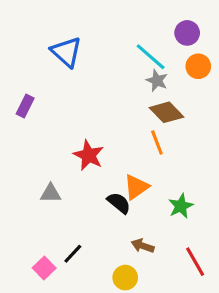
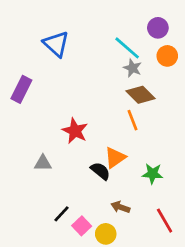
purple rectangle: (25, 106) -> (21, 89), size x1.4
green star: (181, 206) -> (153, 174), turned 30
pink square: (44, 268) -> (82, 226), moved

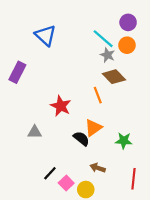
orange circle: (167, 56) -> (127, 45), moved
orange line: (132, 120) -> (98, 95), moved
red line: (165, 221) -> (133, 179), turned 36

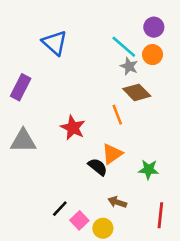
gray triangle: (35, 132) -> (23, 141), moved, size x1.5

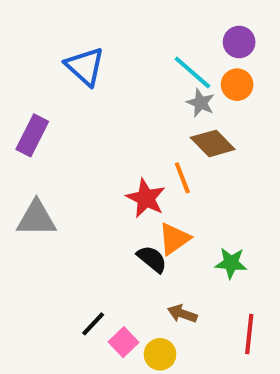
red star: (73, 128) -> (146, 198), moved

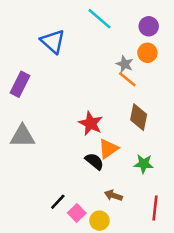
cyan line: (192, 72) -> (99, 19), moved
brown diamond: (213, 143) -> (139, 117), moved, turned 56
orange line: (182, 178) -> (127, 79), moved, turned -30

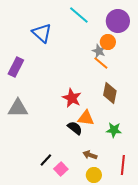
purple circle: (149, 26) -> (118, 21), size x1.5
orange circle: (147, 53) -> (108, 42), moved
orange triangle: (108, 149) -> (86, 118), turned 42
yellow circle: (99, 221) -> (94, 175), moved

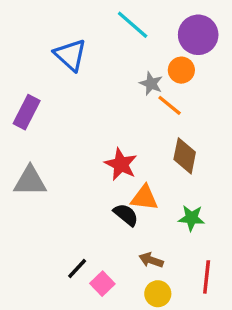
gray star: (99, 51) -> (151, 84), moved

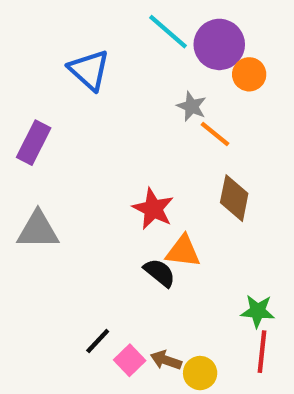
purple circle: (198, 35) -> (219, 44), moved
orange circle: (181, 70) -> (249, 74), moved
green star: (191, 218) -> (258, 311), moved
brown arrow: (151, 260) -> (166, 360), moved

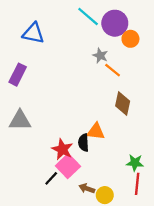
blue triangle: (89, 70) -> (33, 33), moved, turned -30
red star: (153, 209) -> (62, 149), moved
black semicircle: (160, 273) -> (84, 143), turned -132
pink square: (130, 360) -> (68, 166), moved, size x1.5

